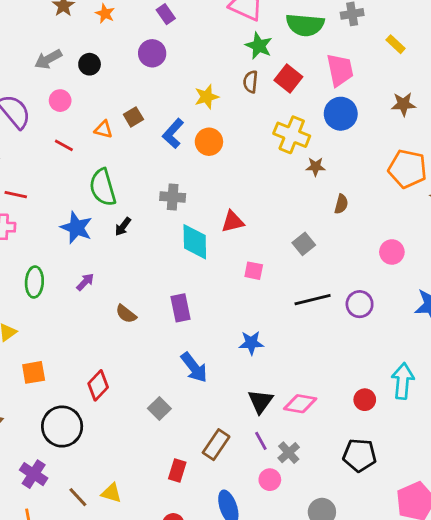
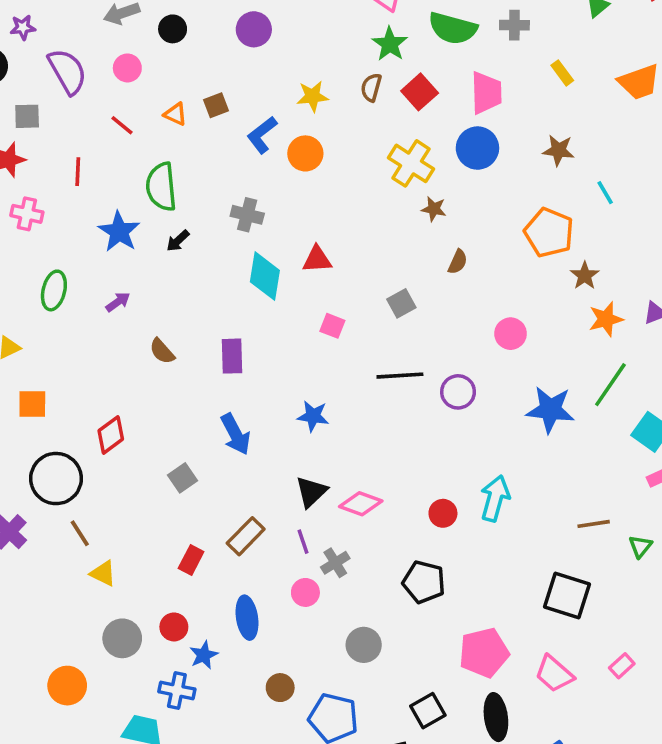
red line: (16, 195) -> (78, 172), moved, turned 70
brown line: (78, 497) -> (80, 533), moved

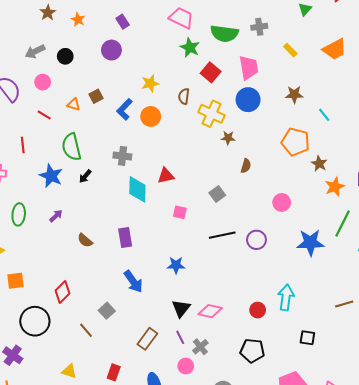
brown semicircle: (371, 87) -> (184, 96), moved
brown line: (80, 533) -> (86, 330), moved
red rectangle: (191, 560) -> (114, 372), moved
black square: (567, 595) -> (307, 338), moved, size x0.6

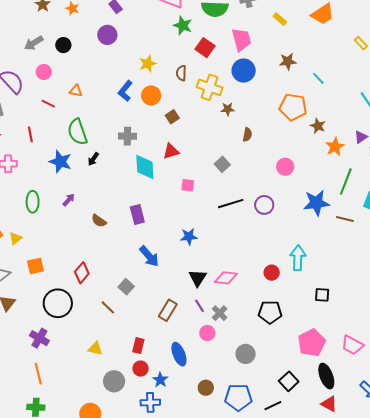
brown square: (96, 96) -> (172, 117), moved
brown line: (344, 304) -> (345, 219), moved, turned 36

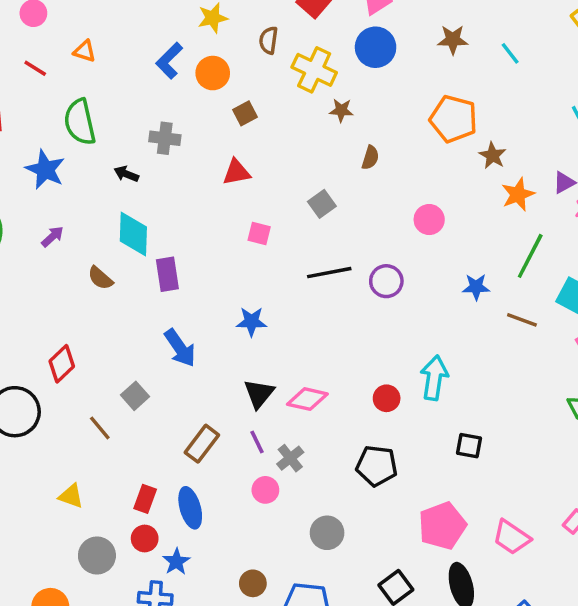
cyan line: (318, 78) -> (510, 53), moved
black arrow: (93, 159) -> (126, 174), moved, turned 72
cyan diamond: (145, 167) -> (133, 234), moved
blue star: (316, 203) -> (476, 287), size x0.6
blue ellipse: (179, 354) -> (190, 508), moved

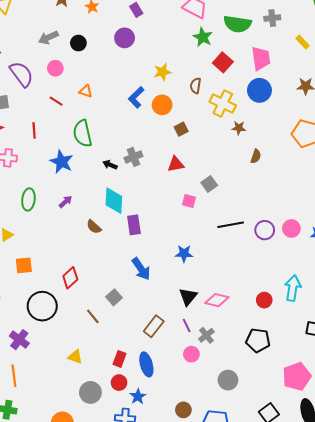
gray cross: (165, 138) -> (133, 157), moved, turned -30
gray square: (322, 204) -> (209, 184), moved
pink circle: (429, 220) -> (291, 228), moved

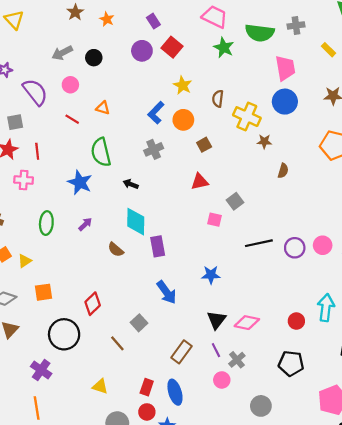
red square: (223, 62) -> (172, 47), moved
yellow star: (162, 72) -> (183, 85), turned -30
red line: (34, 130) -> (37, 151), moved
gray cross: (133, 157) -> (154, 149), moved

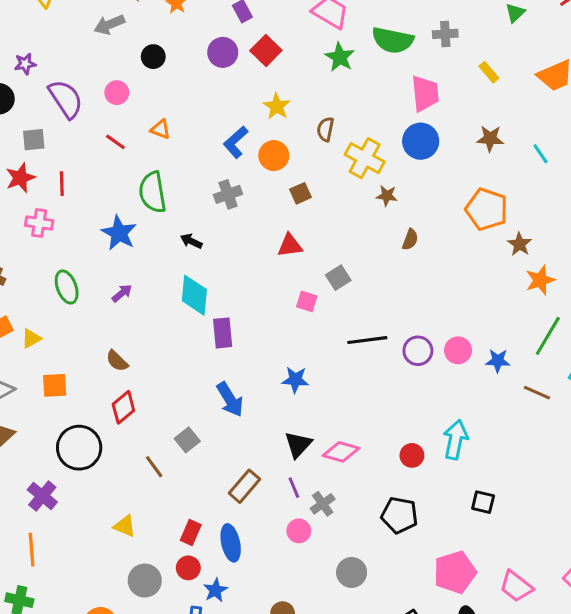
gray arrow: (62, 53) -> (109, 25), moved
green ellipse: (46, 223) -> (67, 287), turned -30
brown semicircle: (116, 250) -> (117, 361), moved

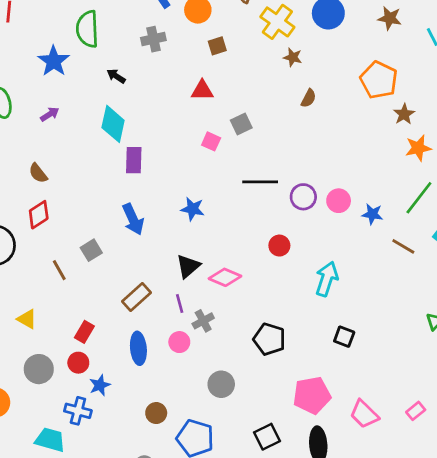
red circle: (412, 455) -> (279, 246), moved
blue ellipse: (231, 543) -> (138, 348), moved

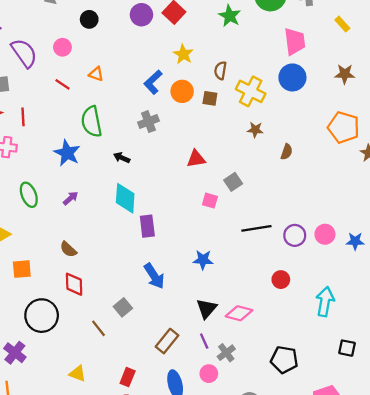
brown square: (217, 46) -> (210, 98), moved, turned 35
brown star: (293, 57) -> (255, 130), moved
red diamond: (39, 215) -> (74, 284), turned -50

